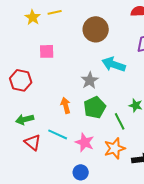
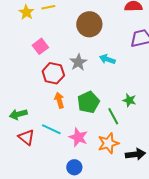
pink square: (47, 51) -> (40, 46), turned -35
cyan arrow: (114, 64) -> (107, 59), size x0.7
red hexagon: (21, 80) -> (53, 73), moved
gray star: (90, 80) -> (78, 62), moved

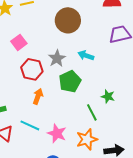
orange arrow: (59, 100) -> (38, 96), turned 35
green pentagon: (88, 102) -> (70, 81), moved

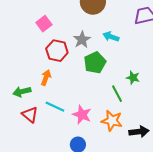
orange arrow: (38, 96) -> (46, 78), moved
orange star: (87, 139) -> (112, 121), turned 30

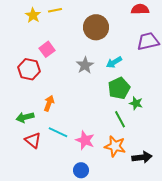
cyan arrow: (111, 37) -> (114, 62), turned -49
red hexagon: (57, 51) -> (29, 69), moved
green pentagon: (95, 63) -> (119, 88), moved

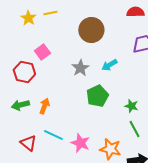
green pentagon: (119, 88) -> (97, 96), moved
green arrow: (25, 117) -> (20, 105), moved
green line: (120, 119) -> (134, 129), moved

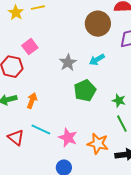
brown circle: (91, 30) -> (98, 24), moved

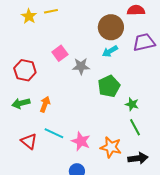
pink square: (30, 47) -> (60, 53), moved
cyan arrow: (97, 60) -> (110, 51), moved
gray star: (68, 63) -> (81, 66), turned 30
green pentagon: (85, 91) -> (109, 86), moved

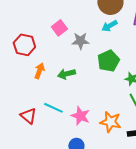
green arrow: (21, 103) -> (66, 74), moved
orange arrow: (45, 104) -> (39, 71), moved

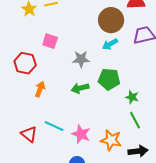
pink square: (59, 28) -> (50, 41), moved, turned -35
green pentagon: (108, 61) -> (109, 79), turned 30
green arrow: (66, 74) -> (80, 88), moved

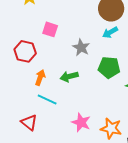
gray star: (81, 59) -> (81, 47), turned 30
green arrow: (80, 88) -> (69, 76), moved
cyan line: (54, 126) -> (47, 99), moved

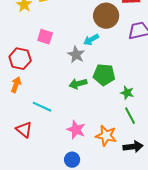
cyan arrow: (110, 32) -> (91, 40), moved
green arrow: (69, 76) -> (78, 84), moved
orange arrow: (40, 77) -> (16, 85), moved

